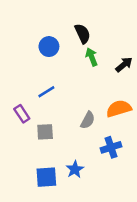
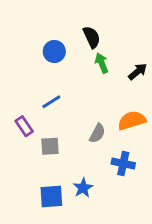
blue cross: (111, 147) -> (123, 163), turned 30

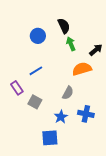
orange semicircle: (132, 120) -> (82, 69), moved
gray square: (50, 146) -> (35, 102), turned 32
blue star: (83, 188) -> (61, 117), moved
blue square: (51, 196) -> (50, 138), moved

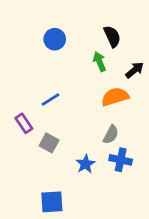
black semicircle: (64, 26) -> (112, 36), moved
blue circle: (38, 36) -> (55, 39), moved
gray semicircle: (68, 93) -> (111, 135), moved
blue square: (50, 138) -> (52, 202), moved

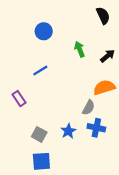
black semicircle: (112, 36) -> (103, 16), moved
orange semicircle: (115, 97) -> (104, 87), moved
blue line: (50, 99) -> (40, 71), moved
gray square: (49, 143) -> (39, 134), moved

